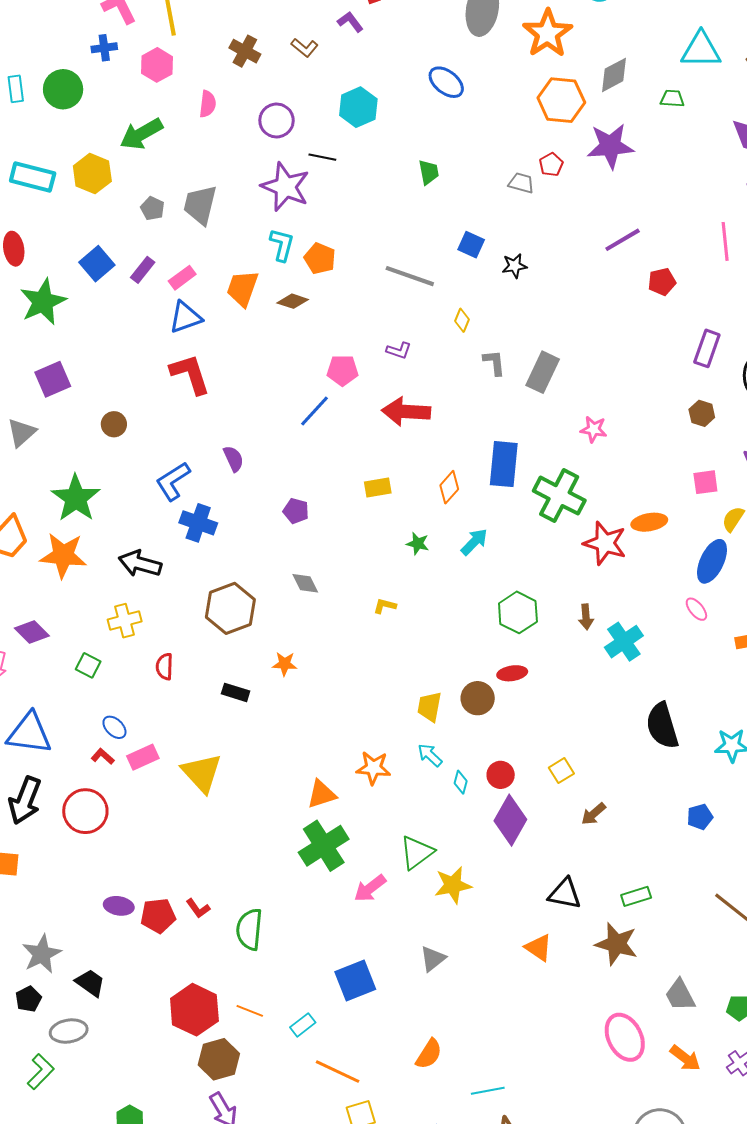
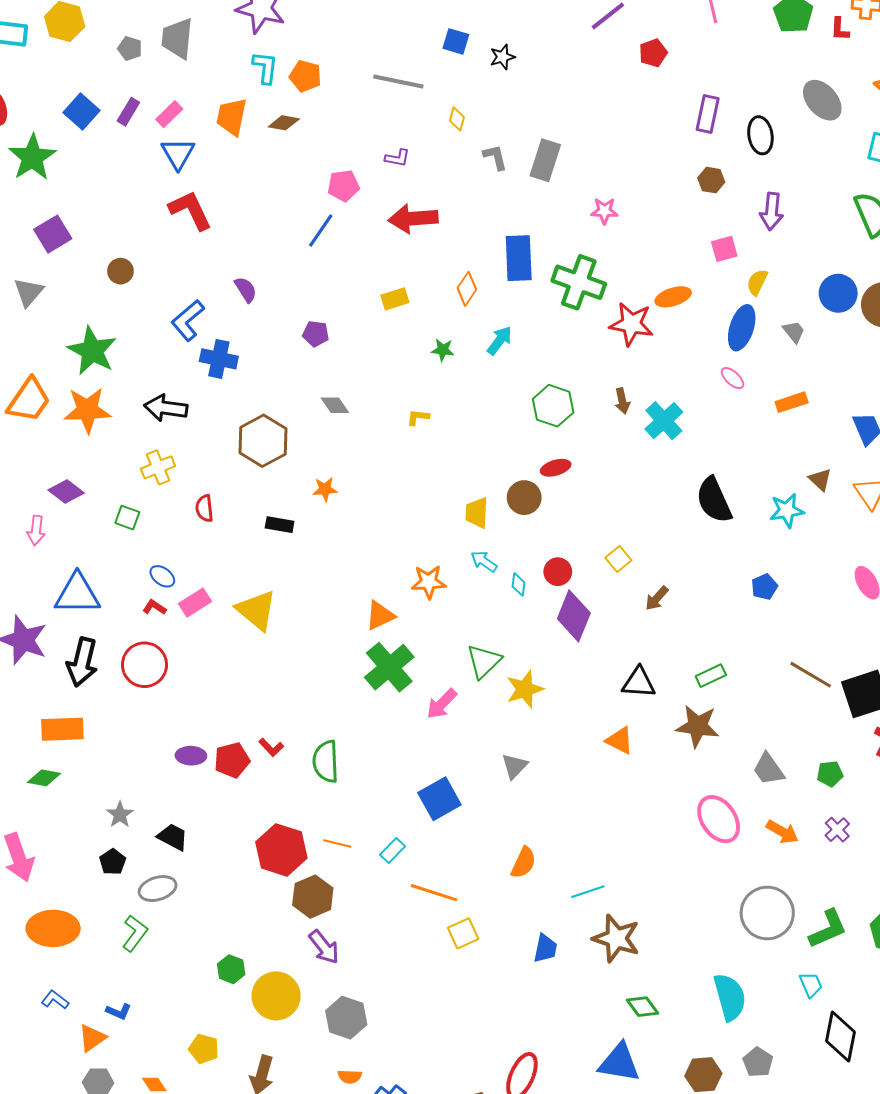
blue triangle: (185, 317) -> (178, 154), turned -33
gray star: (42, 954) -> (120, 815), size x0.7

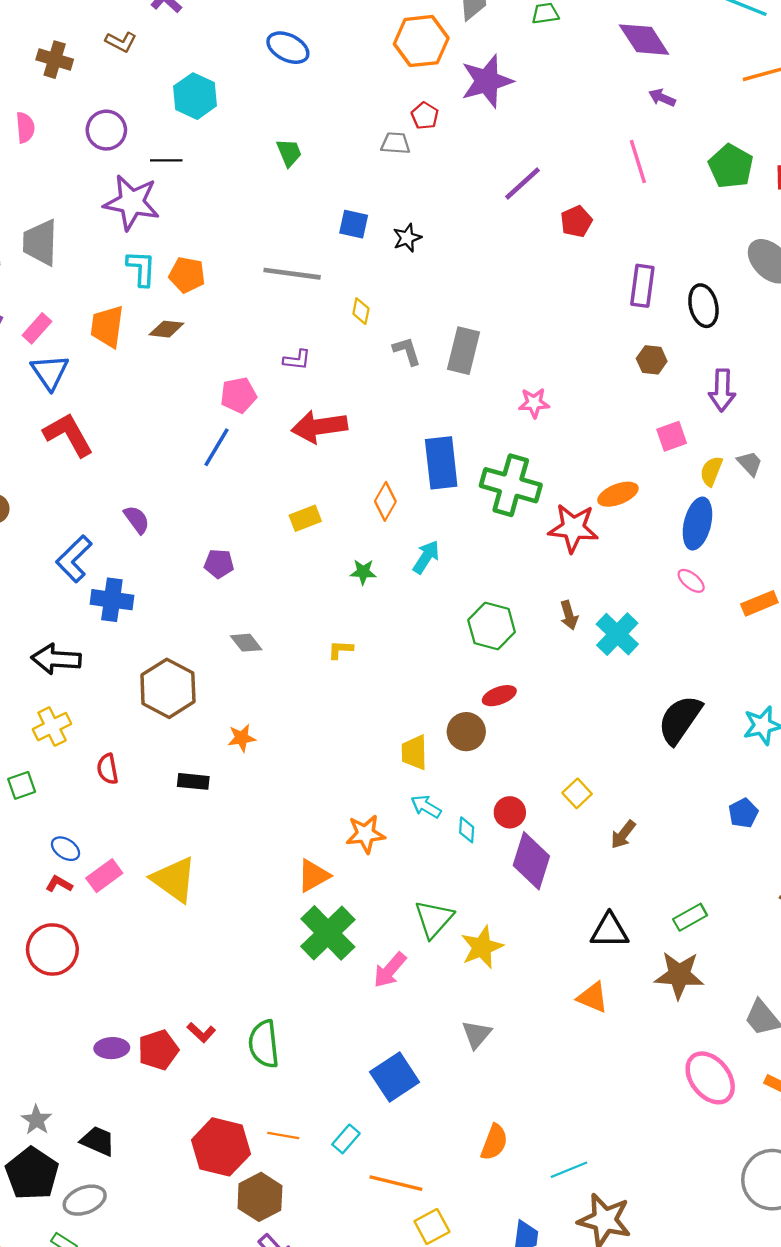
gray trapezoid: (794, 332) -> (750, 463), moved
black semicircle: (714, 500) -> (680, 720), turned 63
green square: (127, 518) -> (22, 785), turned -35
black pentagon: (113, 862) -> (32, 1174), size x1.8

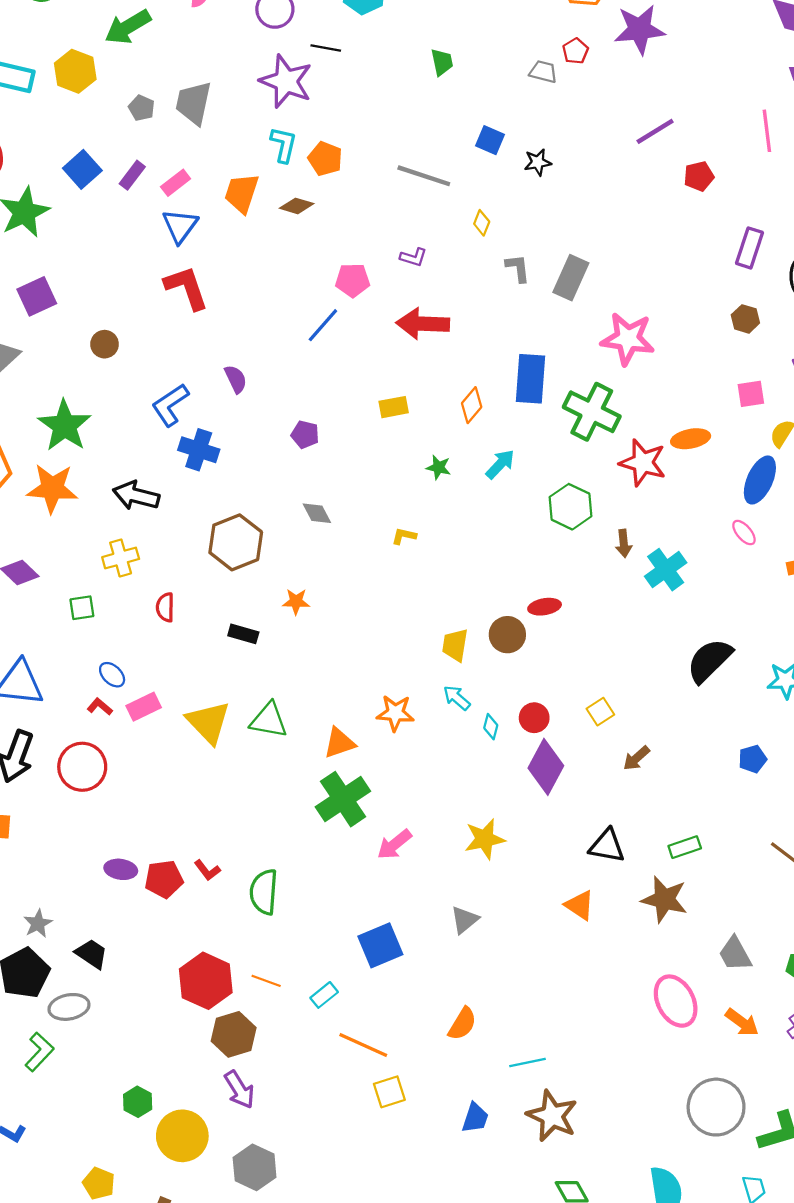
pink star: (534, 403) -> (628, 339), size x1.8
green hexagon: (492, 626) -> (570, 507), moved
green triangle: (434, 919) -> (269, 720), moved, turned 48

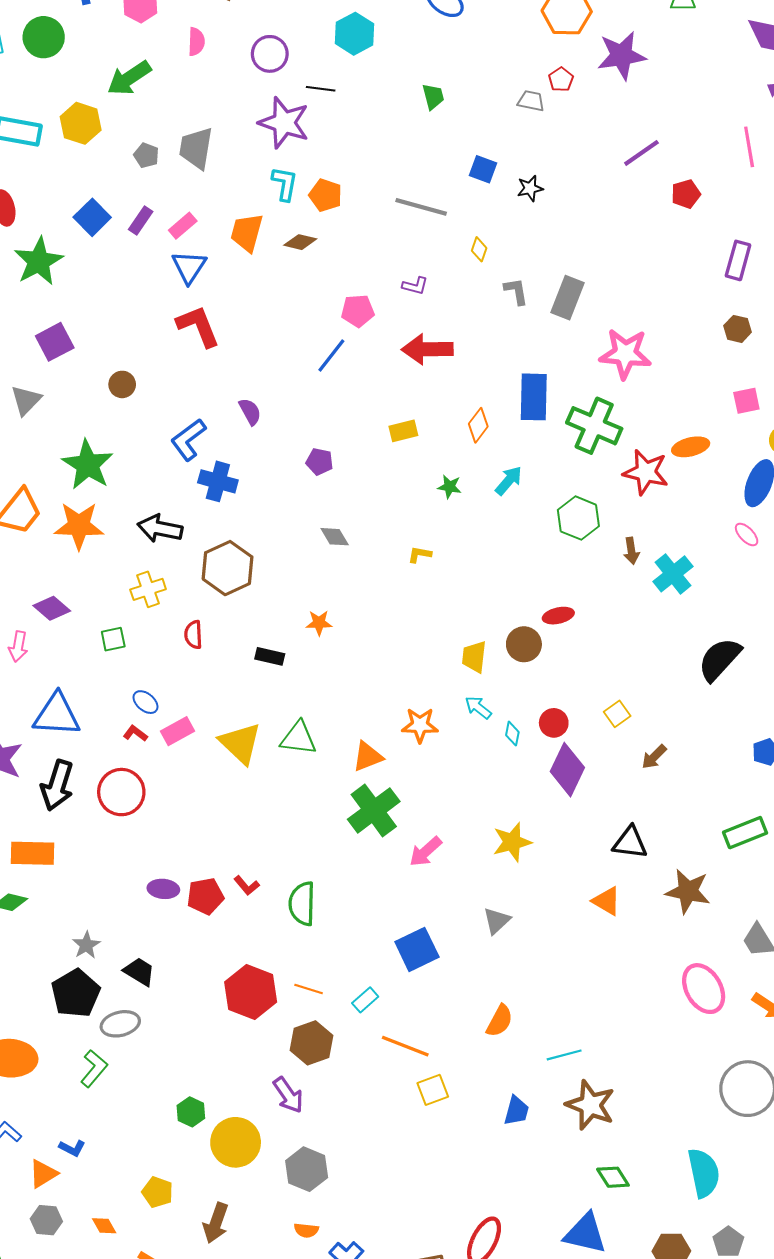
brown hexagon: (236, 542) -> (228, 568), moved
green rectangle: (685, 847) -> (745, 833), moved, size x1.4
brown hexagon: (234, 1034) -> (312, 1043), moved

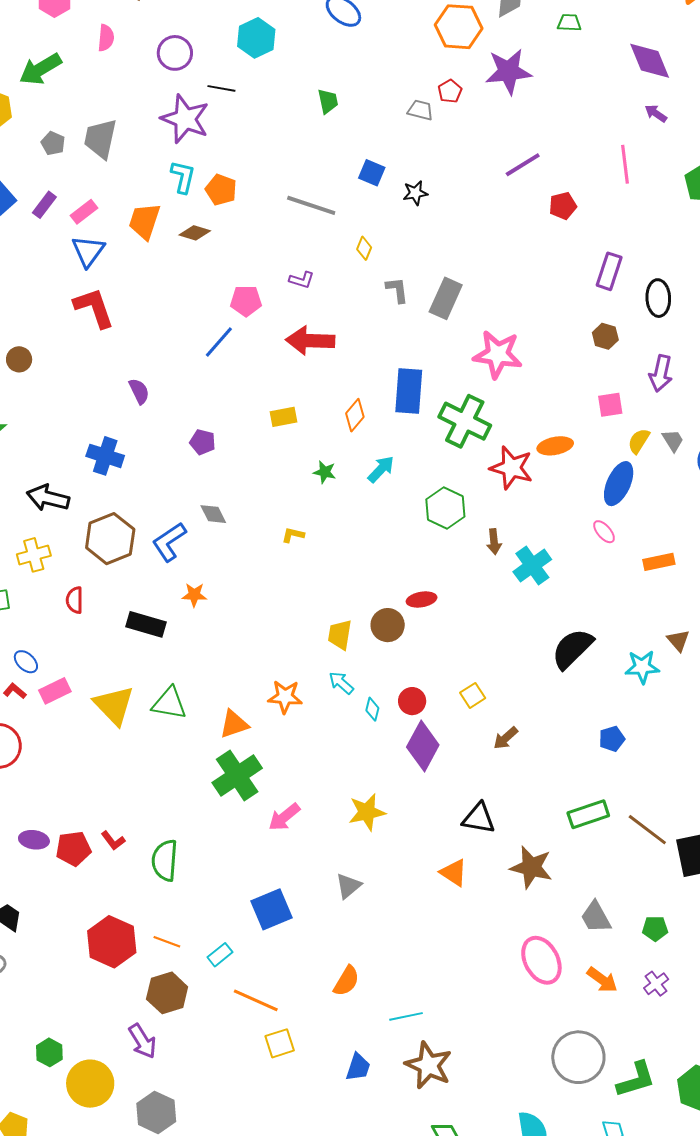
blue L-shape: (188, 440) -> (169, 542), moved
black rectangle: (270, 656) -> (146, 624), size x1.4

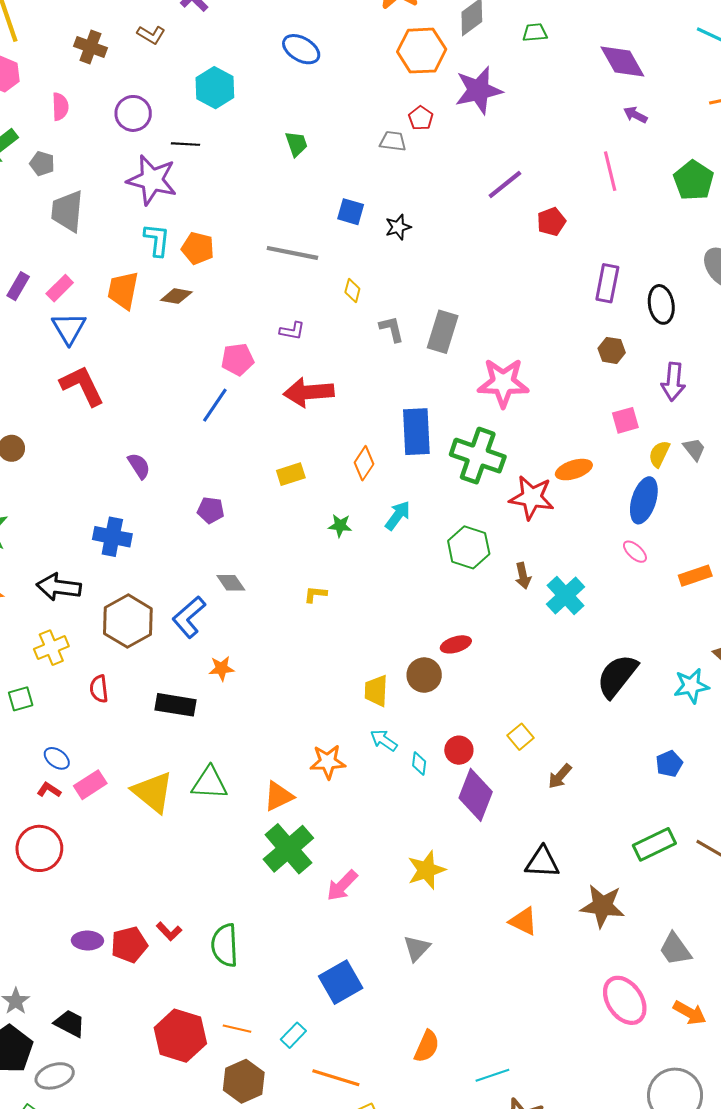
gray pentagon: (53, 143) -> (42, 164), moved

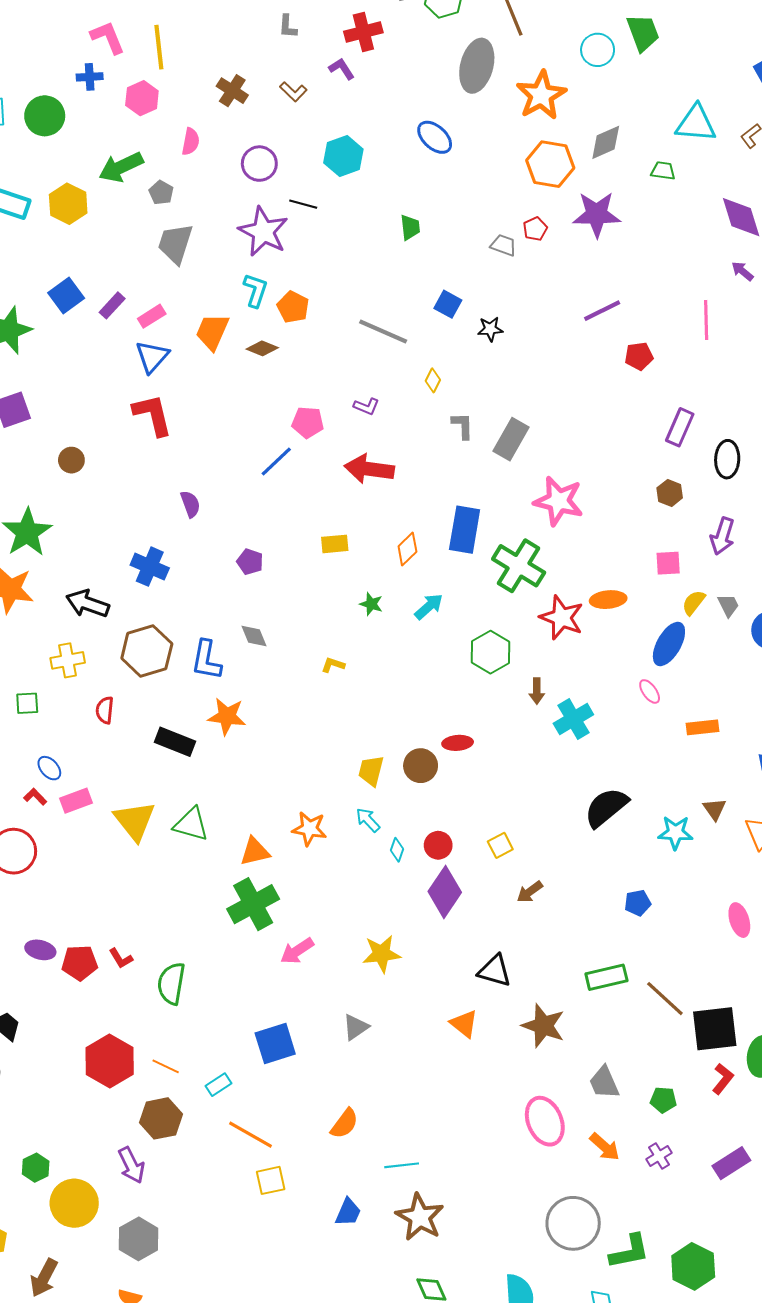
blue L-shape: (189, 617) -> (206, 660), turned -51
orange star: (221, 668) -> (227, 716), size x1.5

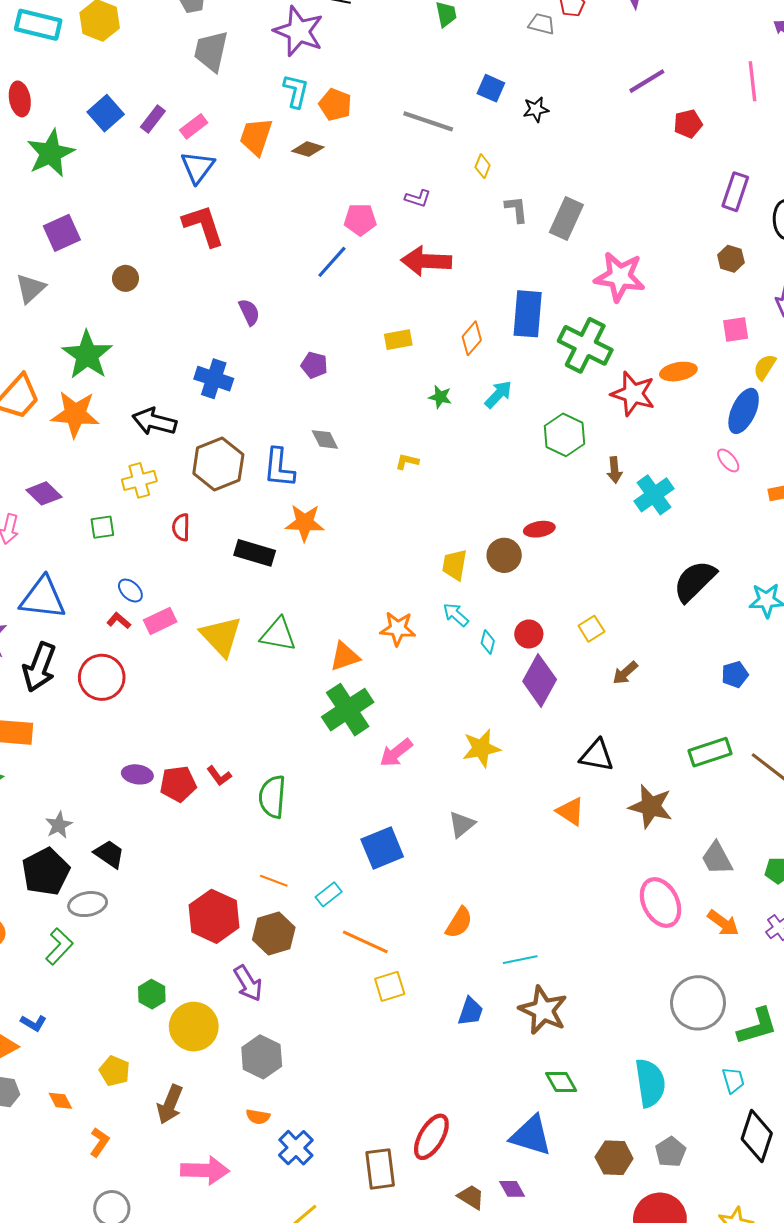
red hexagon: (110, 1061) -> (214, 916), moved

